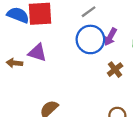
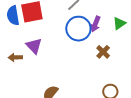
blue semicircle: (18, 15) -> (13, 15), turned -114
purple triangle: (37, 53) -> (34, 46), turned 36

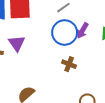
brown cross: (103, 52) -> (69, 64), moved, turned -32

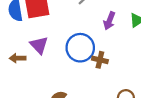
blue circle: (65, 33) -> (80, 48), moved

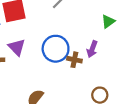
purple arrow: (109, 21) -> (92, 49), moved

